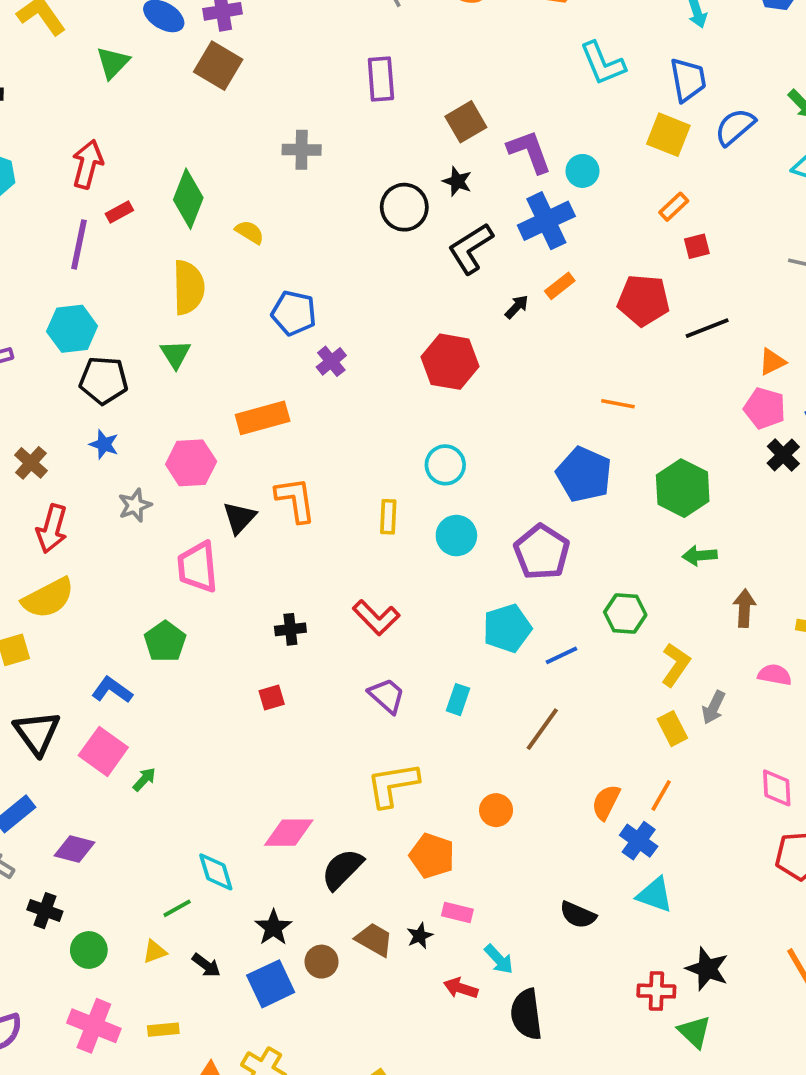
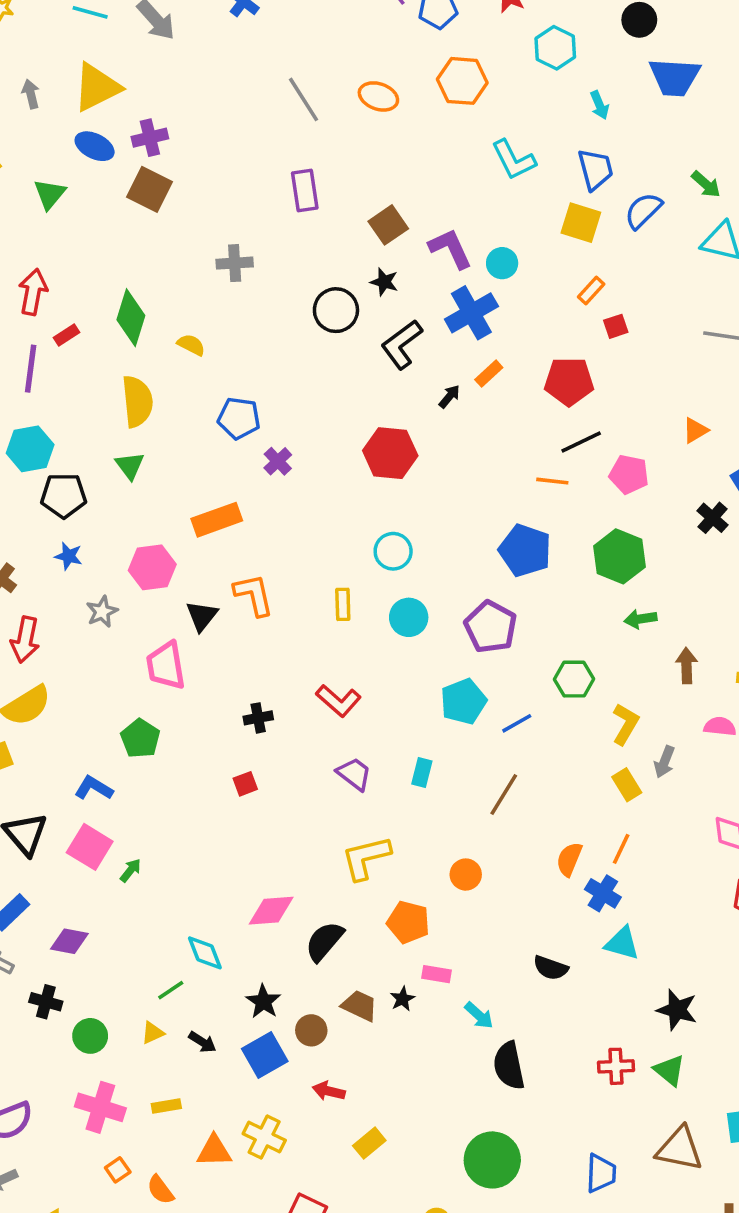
black line: (707, 328) -> (581, 442), moved
pink pentagon: (765, 408) -> (629, 474), moved
red arrow: (461, 988) -> (329, 1091), moved
red cross: (656, 991) -> (616, 1066), moved

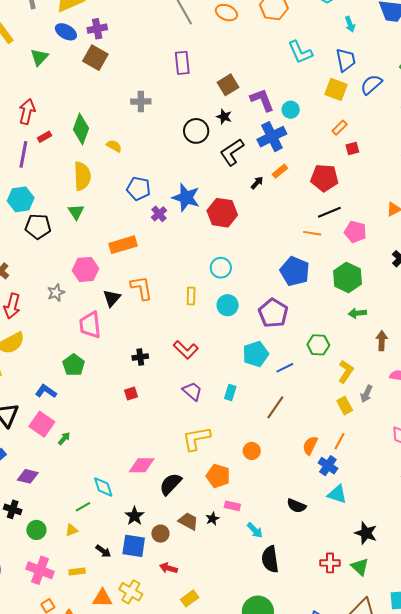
blue star: (69, 556) -> (186, 197), moved, size x1.8
black arrow: (202, 1042) -> (103, 551), moved
blue square: (265, 1055) -> (134, 546), turned 35

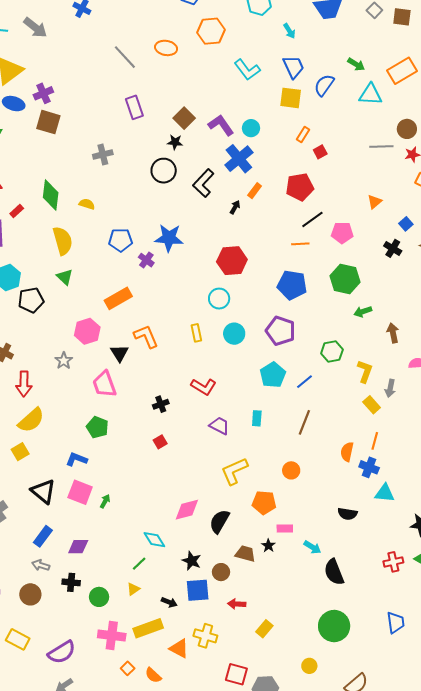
black star: (224, 117) -> (175, 142), moved
red hexagon: (222, 213) -> (232, 261), moved
yellow rectangle: (77, 572) -> (148, 628), size x1.8
orange triangle: (102, 598) -> (179, 648), turned 40

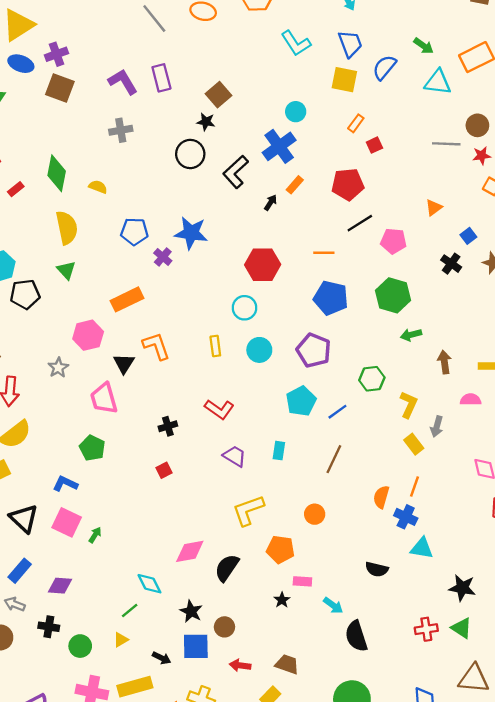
purple L-shape: (221, 125) -> (123, 82), moved
orange line: (300, 244) -> (324, 253), moved
brown trapezoid: (245, 554) -> (287, 664), moved

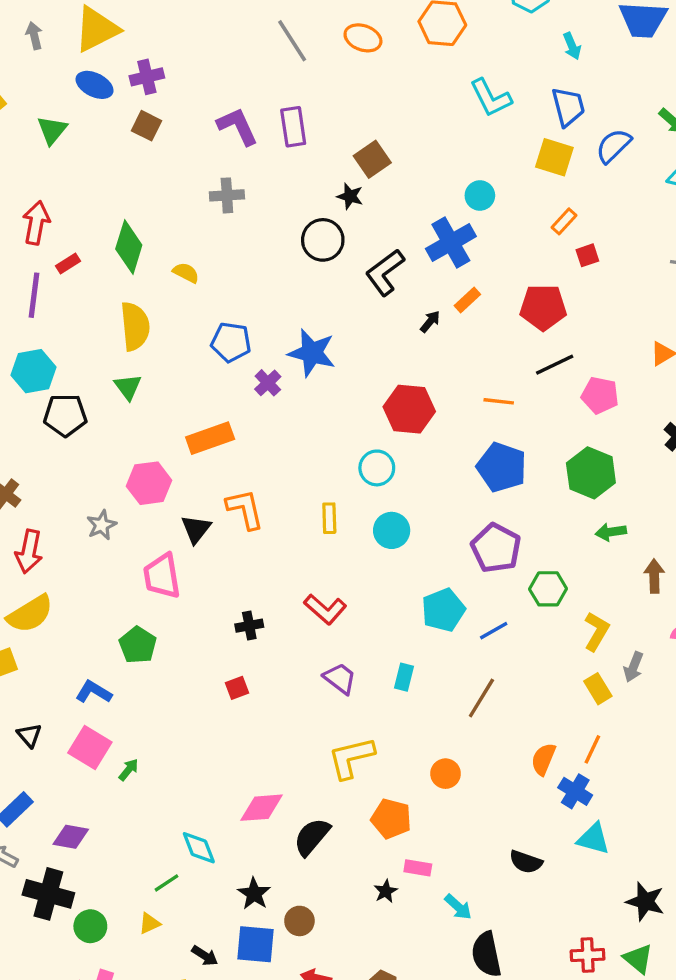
brown square: (60, 88) -> (147, 126), size x0.7
purple pentagon: (314, 350) -> (496, 548), moved
black triangle: (24, 518) -> (29, 735), size x0.6
black cross: (49, 627) -> (48, 894), size x1.6

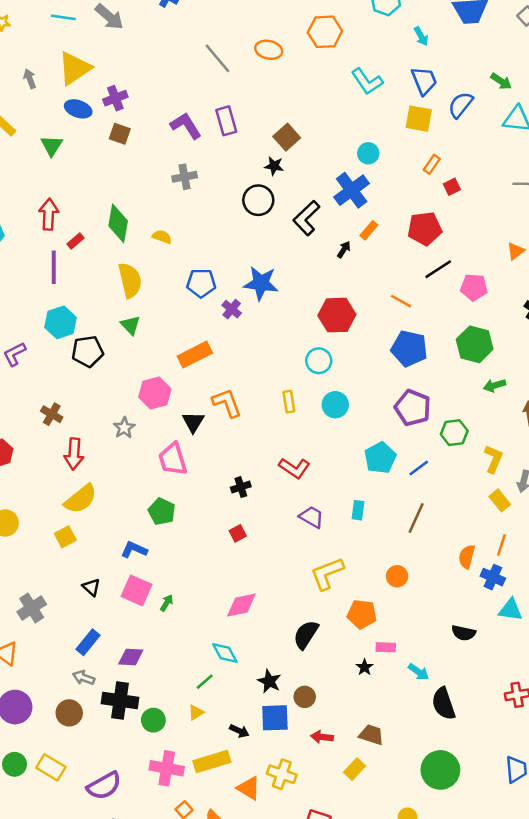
orange line: (499, 401) -> (401, 301), turned 30
pink diamond: (261, 808) -> (241, 605), moved

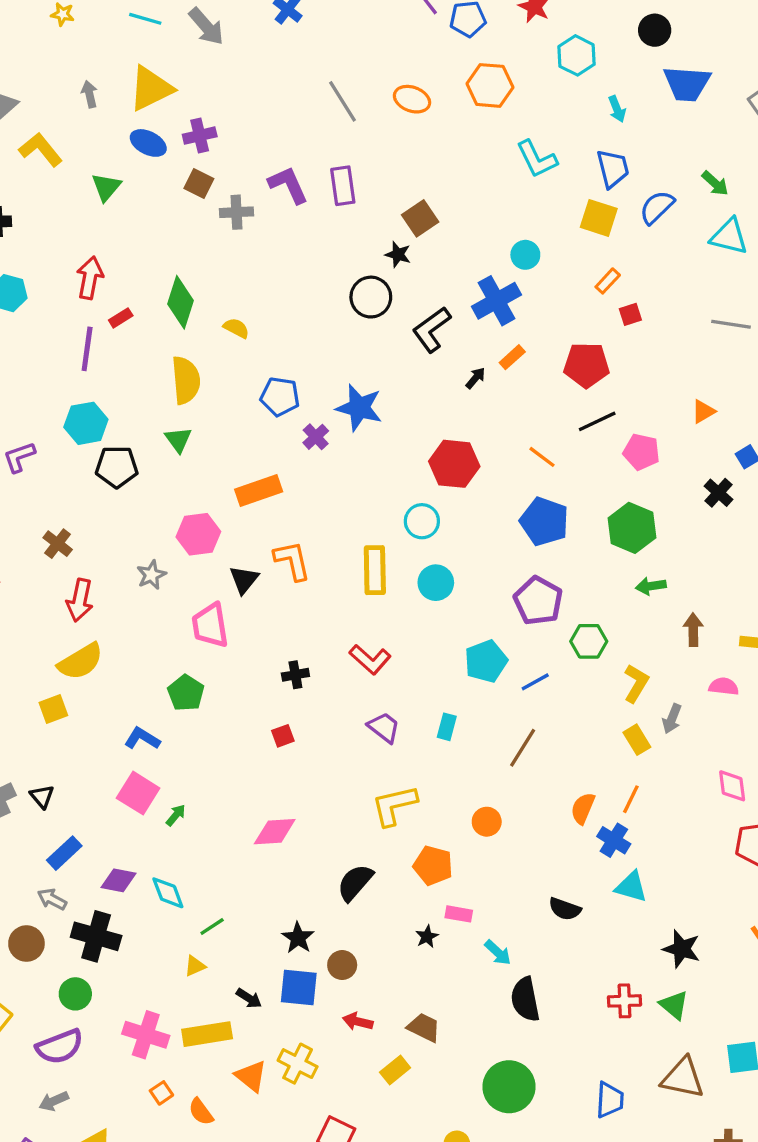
gray cross: (185, 177) -> (236, 212), moved
yellow rectangle: (289, 402) -> (375, 570), size x1.6
black triangle: (91, 587) -> (42, 797), moved
cyan diamond: (225, 653) -> (168, 893), moved
green circle: (153, 720) -> (75, 994), moved

